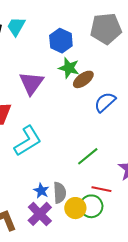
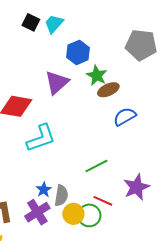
blue hexagon: (61, 41) -> (78, 52), moved

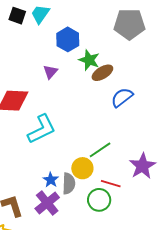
purple triangle: (57, 82) -> (50, 72), size x0.6
yellow circle: (73, 214) -> (82, 168), moved

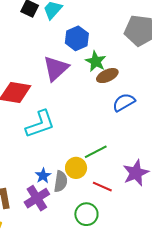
purple triangle: (50, 72) -> (56, 68), size x1.8
green circle: (99, 200) -> (86, 214), moved

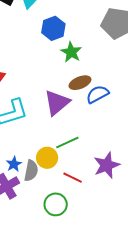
purple triangle: (56, 68) -> (57, 103), moved
brown ellipse: (107, 76) -> (80, 83), moved

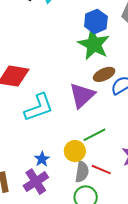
blue hexagon: (53, 28) -> (96, 21), moved
green star: (71, 52) -> (94, 44), size x1.5
gray semicircle: (31, 171) -> (82, 172), moved

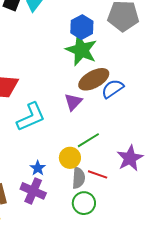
brown ellipse: (104, 74) -> (94, 79), size x1.4
purple triangle: (82, 95) -> (73, 102), size x0.7
purple cross: (36, 182) -> (33, 191), turned -30

